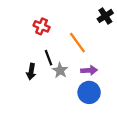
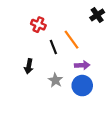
black line: (49, 58) -> (53, 47), moved
gray star: (60, 70) -> (55, 80), moved

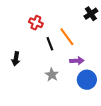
black arrow: (29, 66) -> (16, 59), moved
blue circle: (82, 86) -> (87, 80), moved

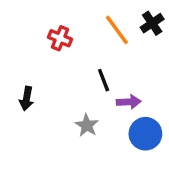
orange line: (67, 37) -> (117, 30), moved
black line: (50, 44) -> (104, 80), moved

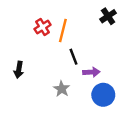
orange line: (117, 30) -> (63, 31), moved, turned 50
red cross: (60, 38) -> (43, 27), turned 35

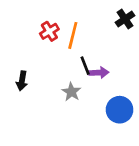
purple arrow: (91, 72) -> (99, 73), moved
gray star: (62, 89) -> (71, 92), moved

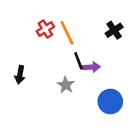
black cross: (125, 19) -> (114, 30), moved
orange line: (73, 35) -> (67, 33), turned -40

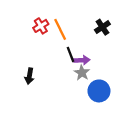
black arrow: (20, 75) -> (29, 76), moved
gray star: (66, 85) -> (82, 73), moved

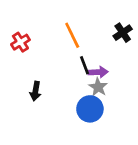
red cross: (41, 26) -> (20, 42), moved
blue circle: (99, 91) -> (90, 109), moved

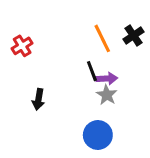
orange line: (72, 35) -> (102, 38), moved
blue circle: (90, 109) -> (98, 135), moved

